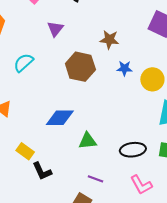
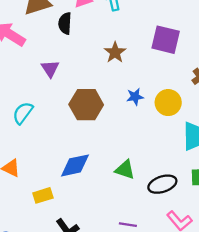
brown star: (109, 40) -> (115, 52), moved, turned -30
green triangle: (88, 141) -> (125, 170), moved, turned 36
yellow rectangle: (25, 151) -> (43, 195), moved, turned -42

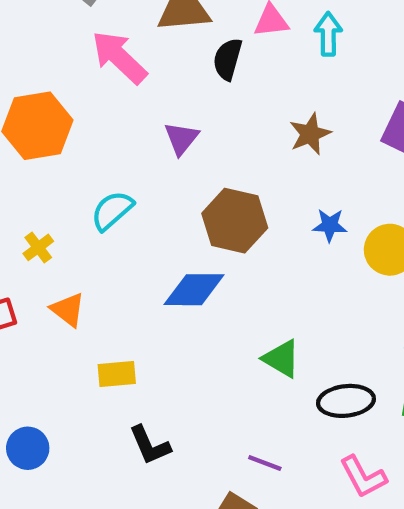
blue diamond: (75, 165) -> (194, 290), moved

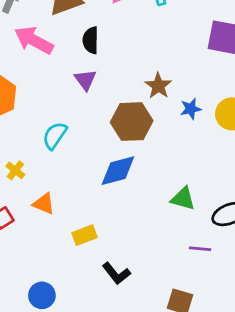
black semicircle: (228, 59) -> (91, 40), moved
brown star: (310, 134) -> (158, 86), moved
purple line: (265, 463) -> (200, 249), moved

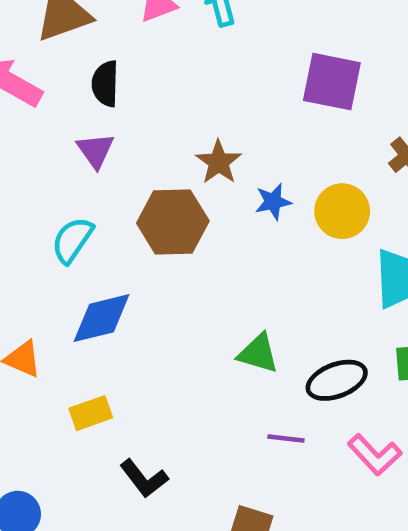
cyan semicircle: (55, 136) -> (72, 240), moved
blue diamond: (118, 171) -> (101, 318), moved

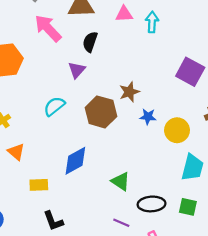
blue diamond: (101, 318) -> (75, 161), moved, turned -32

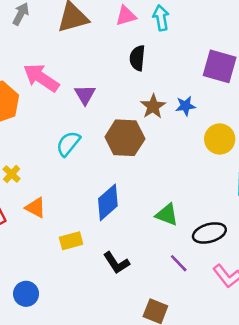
pink arrow: (48, 28) -> (41, 78), moved
black semicircle: (90, 42) -> (137, 58), moved
blue star: (148, 117) -> (185, 106), moved
black L-shape: (53, 221) -> (116, 263), moved
purple line: (121, 223) -> (179, 263), turned 35

